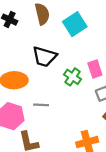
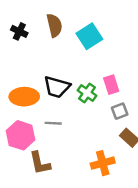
black trapezoid: (44, 57) -> (57, 87), moved

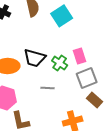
gray square: (120, 111) -> (87, 78), size x1.5
gray line: (53, 123) -> (48, 88), moved

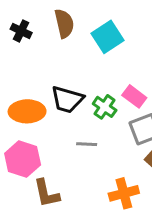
pink rectangle: (80, 56) -> (134, 96), turned -35

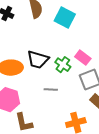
cyan square: (107, 37) -> (65, 18), turned -30

